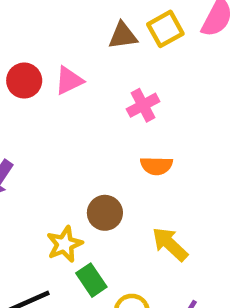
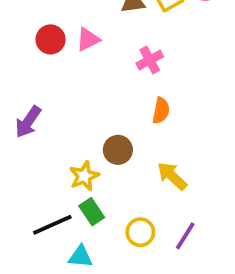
orange semicircle: (156, 166) -> (161, 111), turned -80
green rectangle: (91, 280) -> (92, 212), moved

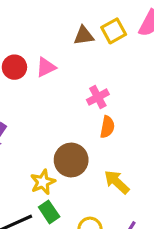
pink cross: (150, 60) -> (98, 97), moved
brown circle: (118, 150) -> (71, 160), size x1.4

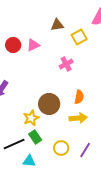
yellow square: (114, 31) -> (79, 37), moved
orange semicircle: (107, 127) -> (79, 97), moved
yellow arrow: (117, 182) -> (78, 118), turned 132

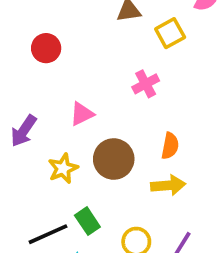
pink triangle: (33, 45) -> (82, 114), moved
yellow star: (31, 118) -> (63, 168), moved

